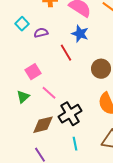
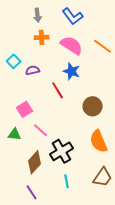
green triangle: (23, 97) -> (15, 134), turned 48
brown diamond: (43, 125) -> (35, 162), turned -35

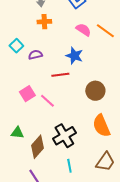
pink semicircle: (72, 45) -> (83, 30), moved, size x0.7
red line: (58, 90) -> (60, 75), turned -66
pink line: (41, 130) -> (47, 101), moved
green triangle: (15, 134) -> (17, 133), moved

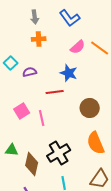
pink semicircle: (83, 30) -> (78, 47), turned 105
pink line: (47, 101) -> (42, 118), turned 35
brown diamond: (37, 147) -> (32, 164), turned -30

